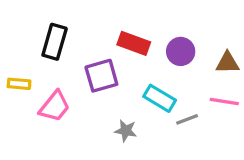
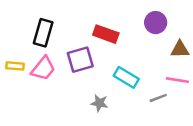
purple circle: (181, 51) -> (156, 23), moved
pink trapezoid: (55, 106) -> (43, 69), moved
gray line: (187, 119) -> (158, 98), moved

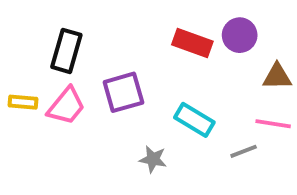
red rectangle: (106, 34) -> (192, 43), moved

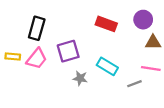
purple circle: (240, 35) -> (143, 20), moved
gray star: (153, 159) -> (80, 78), moved

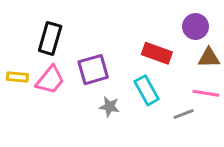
red rectangle: (106, 24) -> (157, 53), moved
cyan rectangle: (107, 66) -> (147, 90), turned 30

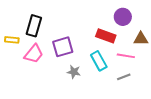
purple circle: (196, 27) -> (123, 17), moved
yellow rectangle: (17, 77) -> (12, 40), moved
pink line: (206, 93) -> (126, 56), moved

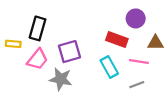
gray star: (74, 72) -> (61, 79), moved, size x1.5

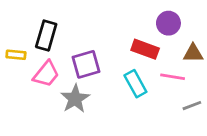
gray star: (61, 79) -> (75, 99), turned 30
gray line: (137, 85) -> (192, 106), moved

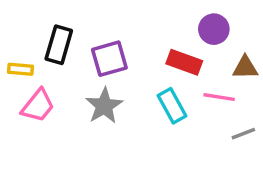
purple square: (86, 64) -> (109, 59), moved
pink trapezoid: (46, 74) -> (38, 106), moved
gray star: (75, 99) -> (104, 106), moved

